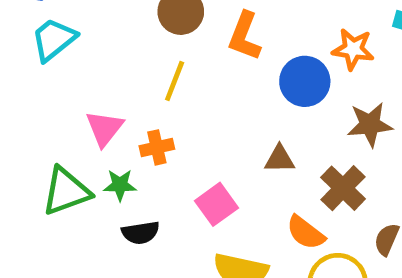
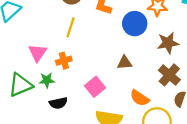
brown cross: (343, 188) -> (169, 75), moved

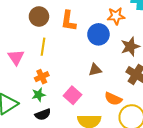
pink triangle: (37, 53) -> (16, 57), moved
green star: (47, 80) -> (39, 95), moved

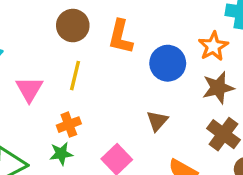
orange star: (116, 16) -> (213, 46), moved, turned -30
brown triangle: (95, 70) -> (157, 121), turned -40

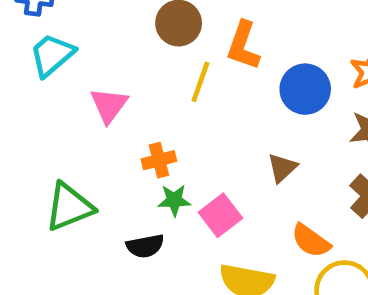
yellow line: (75, 76) -> (200, 82), moved
green star: (61, 154) -> (174, 200), moved

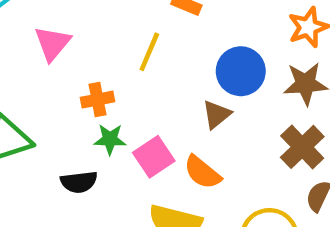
yellow line: (200, 82) -> (149, 52), moved
blue circle: (305, 89) -> (241, 71), moved
orange semicircle: (311, 241) -> (202, 172), moved

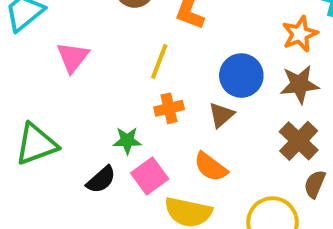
orange cross: (97, 100) -> (169, 108), moved
pink square: (154, 157) -> (150, 176), moved
black semicircle: (79, 182) -> (101, 180), turned -32

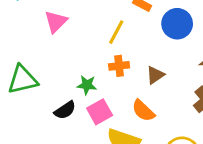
blue circle: (241, 76) -> (177, 24), moved

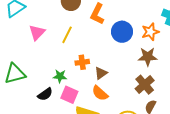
yellow line: (116, 32) -> (67, 35), moved
brown triangle: (155, 75) -> (101, 73), moved
pink square: (100, 112) -> (69, 95), turned -36

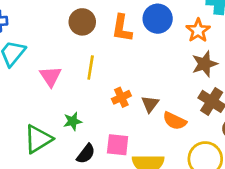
blue circle: (122, 32) -> (158, 19), moved
green star: (60, 76) -> (73, 121), moved
orange semicircle: (100, 93) -> (175, 121), moved

